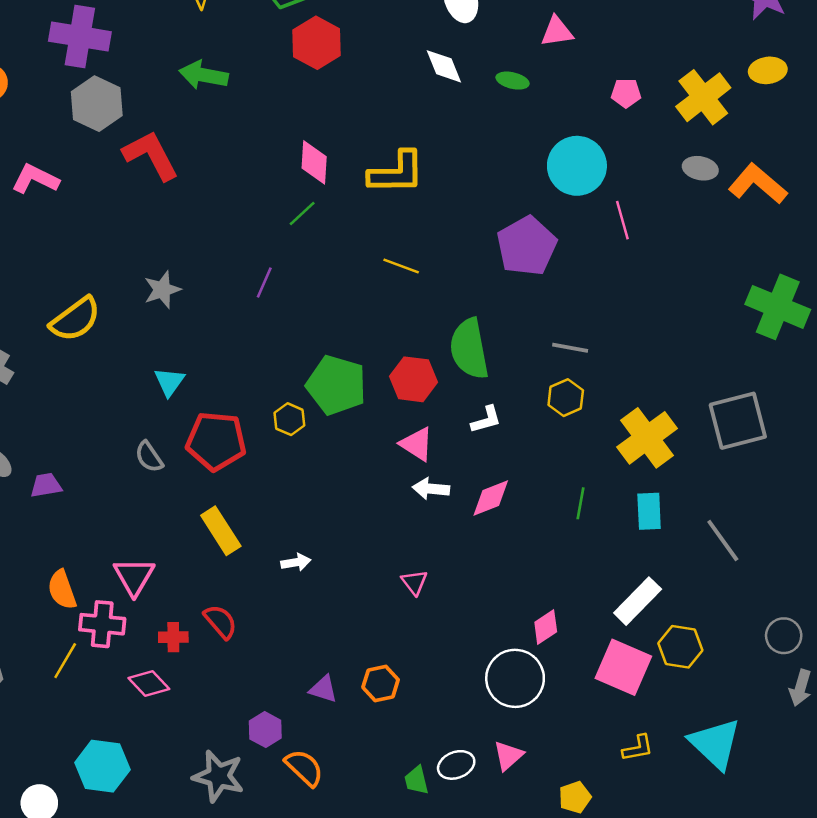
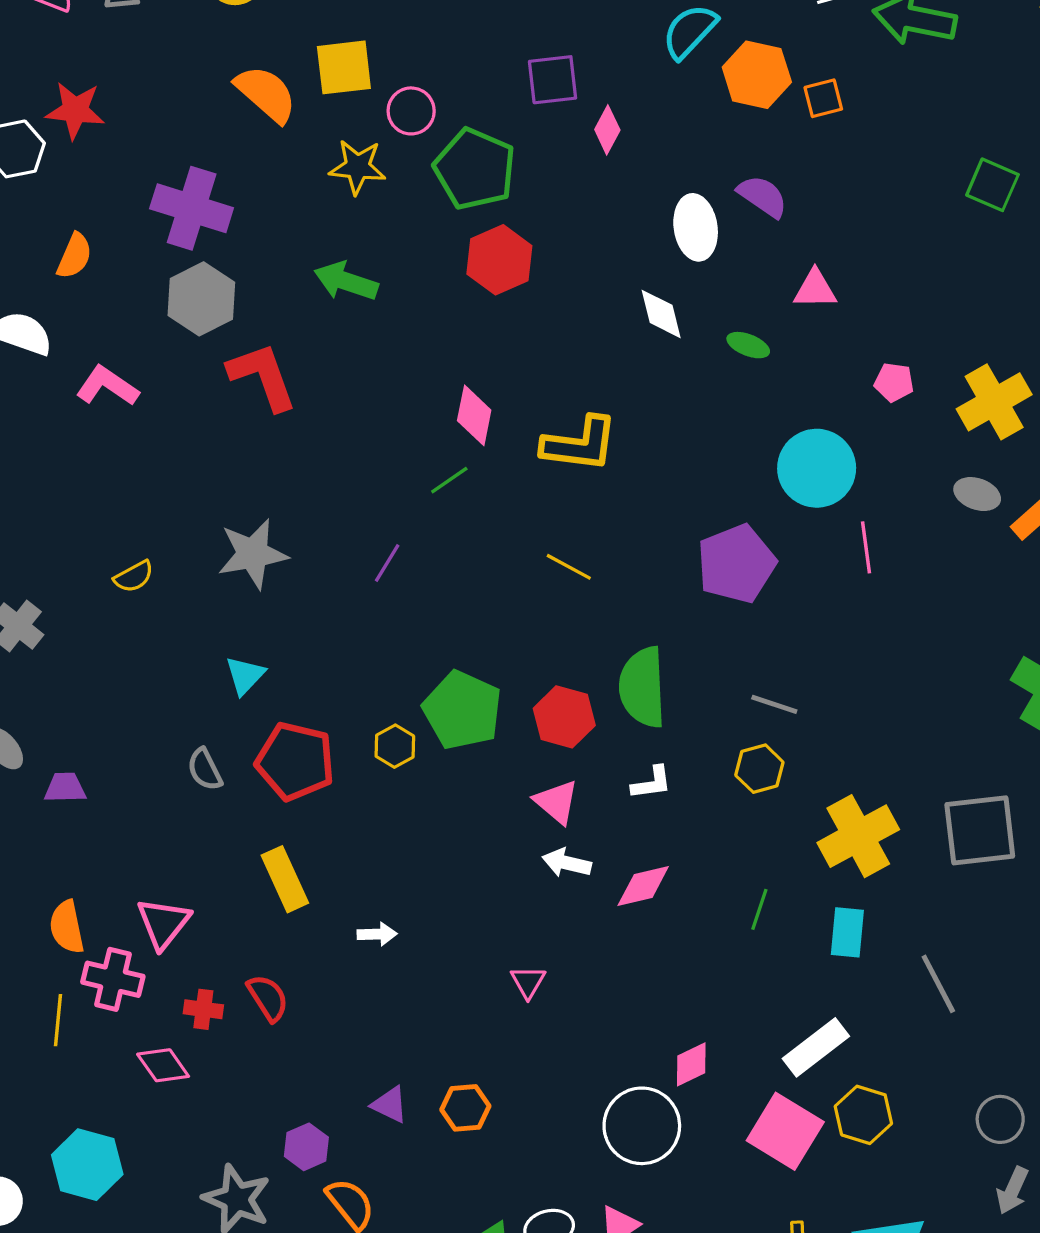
gray star: (162, 290) -> (253, 554), size x1.4
yellow semicircle: (75, 319) -> (134, 576), size x0.6
yellow line: (65, 661) -> (58, 1020), turned -33

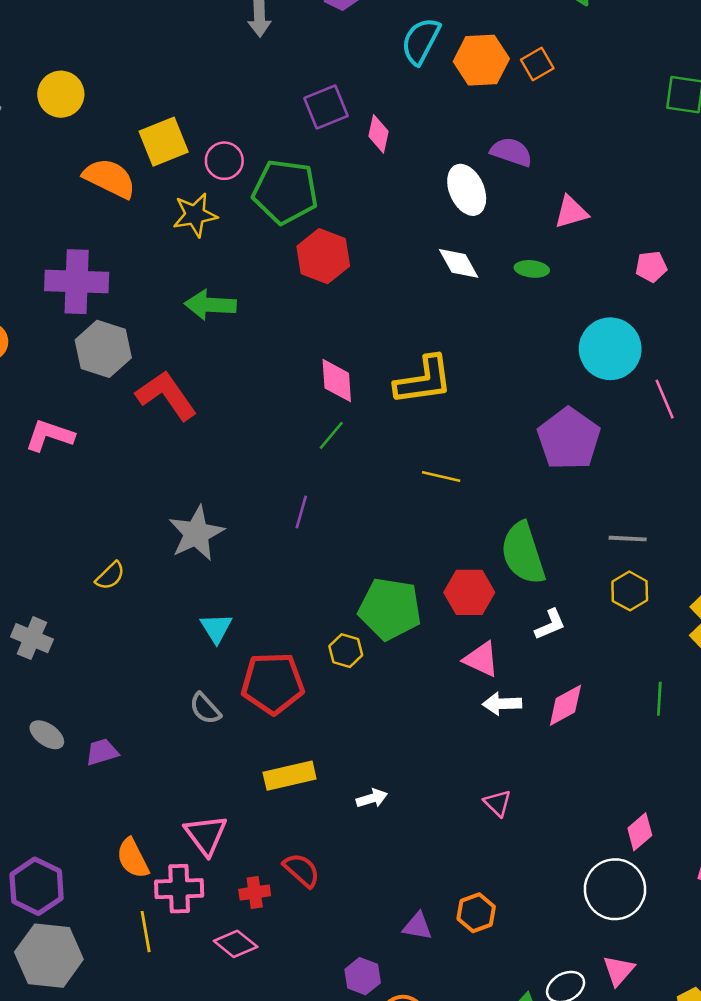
yellow rectangle: (285, 879) -> (290, 776), turned -63

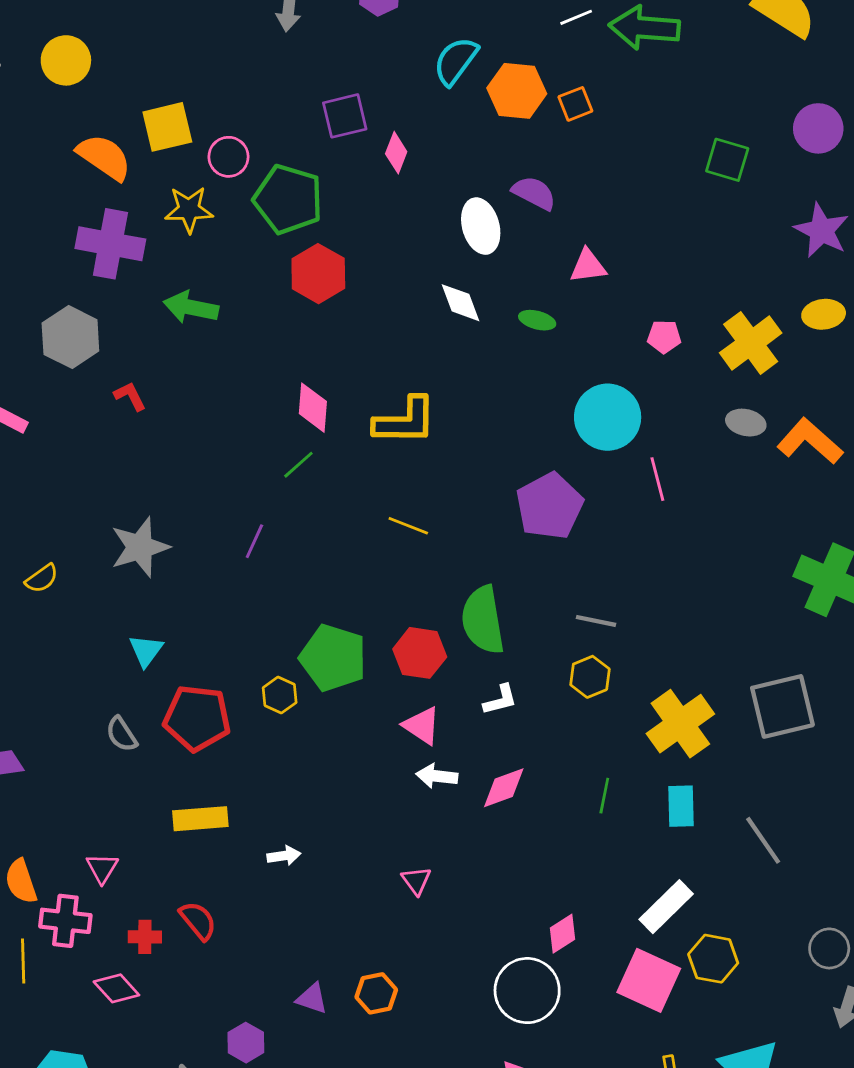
purple cross: (77, 282) -> (110, 244), moved
red L-shape: (166, 395) -> (130, 396), size x0.5
pink triangle: (206, 835) -> (102, 868), size x0.7

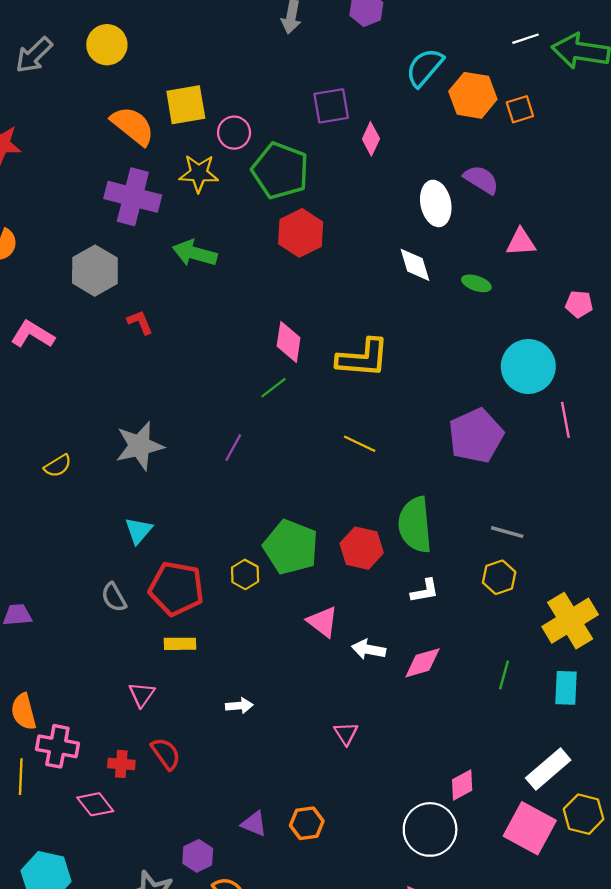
pink triangle: (422, 726) -> (323, 622), moved
yellow rectangle: (200, 819) -> (180, 644), moved, size x0.7
pink triangle: (102, 868) -> (142, 695), moved

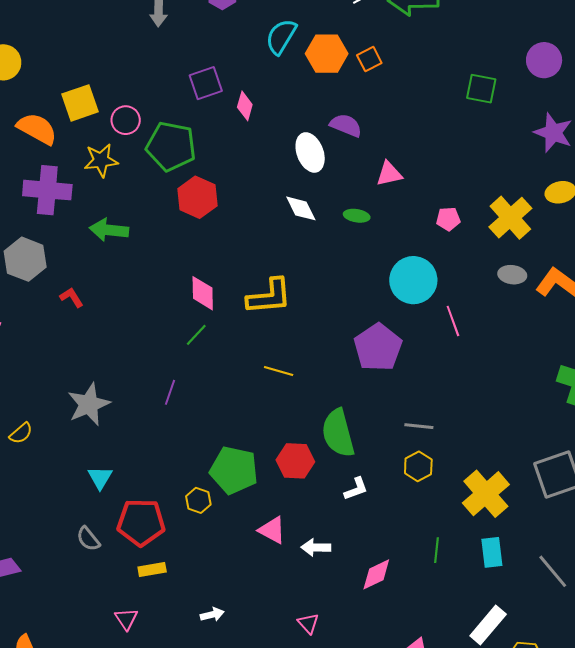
pink diamond: (423, 663) -> (376, 574), moved

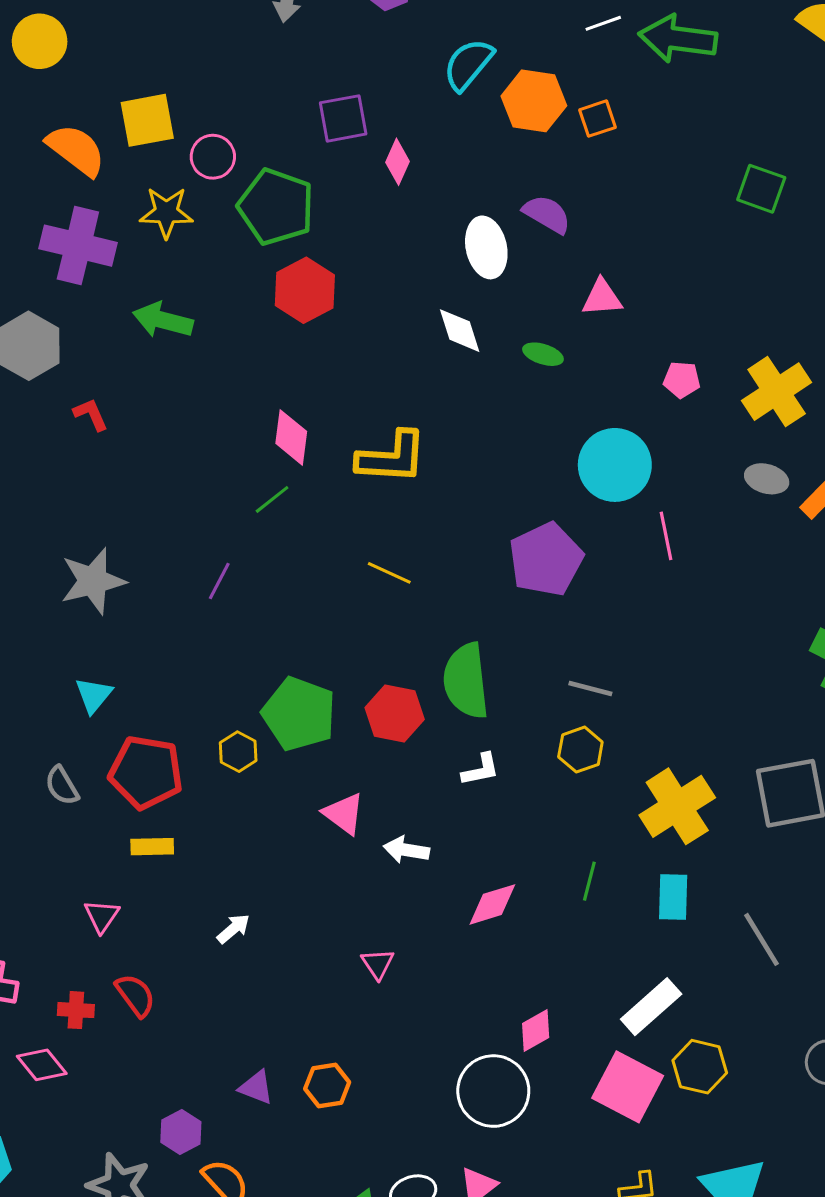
white arrow: (212, 615) -> (233, 929), turned -35

